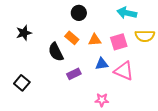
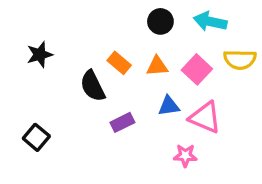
black circle: (79, 13) -> (160, 21), moved
pink square: (119, 42) -> (197, 69), turned -30
pink star: (102, 100) -> (185, 156), moved

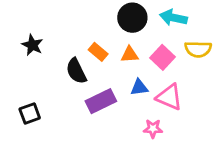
black circle: (160, 21) -> (132, 18), size x1.4
black star: (40, 55) -> (32, 45), turned -30
purple rectangle: (122, 122) -> (101, 101), size x1.5
black square: (36, 137) -> (30, 113), turned 30

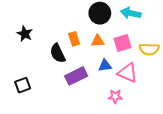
yellow semicircle: (198, 49) -> (149, 49), moved
orange rectangle: (98, 52) -> (74, 39), turned 32
pink square: (163, 57) -> (122, 43), turned 30

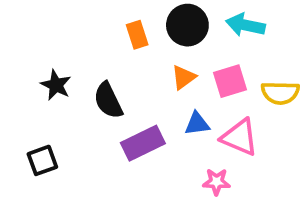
black star: (25, 34) -> (56, 85), moved
orange rectangle: (74, 39) -> (137, 35), moved
orange triangle: (98, 41) -> (184, 77), turned -32

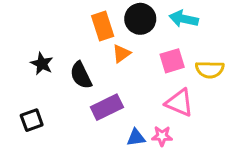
orange rectangle: (137, 35) -> (103, 26), size x1.4
orange triangle: (184, 77) -> (121, 54), moved
blue triangle: (197, 124) -> (136, 137), moved

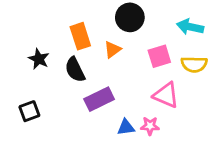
cyan arrow: (184, 19) -> (190, 27), moved
orange rectangle: (103, 26) -> (80, 36), moved

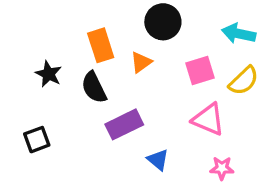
yellow semicircle: (194, 64) -> (244, 81), turned -45
pink star: (150, 126) -> (222, 168), moved
blue triangle: (126, 127) -> (158, 160), turned 48

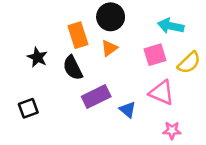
black circle: (163, 22) -> (111, 17), moved
cyan arrow: (239, 34) -> (171, 26), moved
blue triangle: (158, 160) -> (128, 110), moved

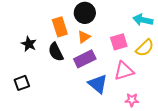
cyan arrow: (171, 26) -> (143, 20), moved
pink triangle: (162, 93) -> (124, 71), turned -40
purple rectangle: (96, 97) -> (85, 59), moved
blue triangle: (128, 110) -> (98, 84), size x1.5

